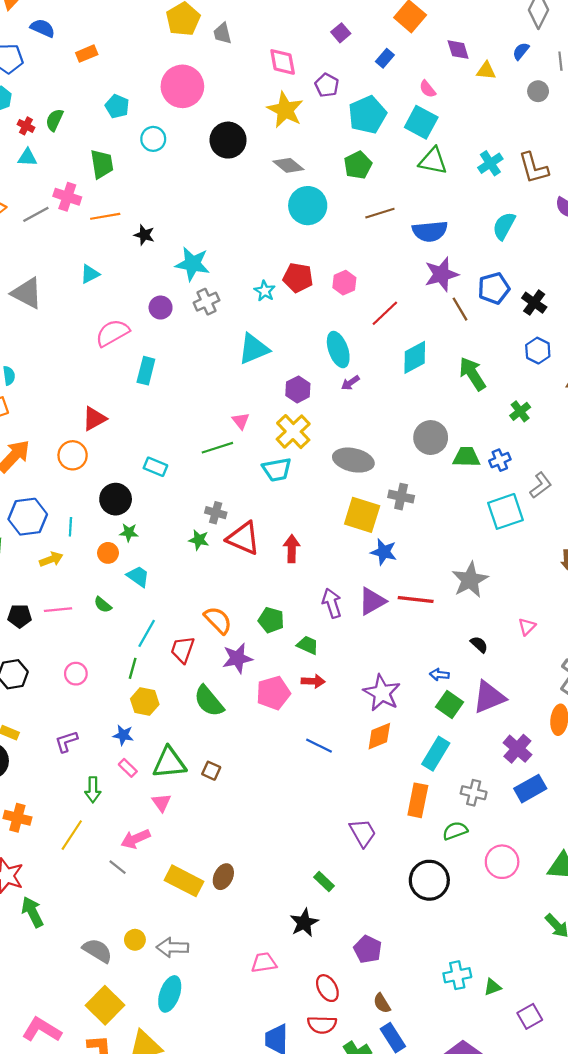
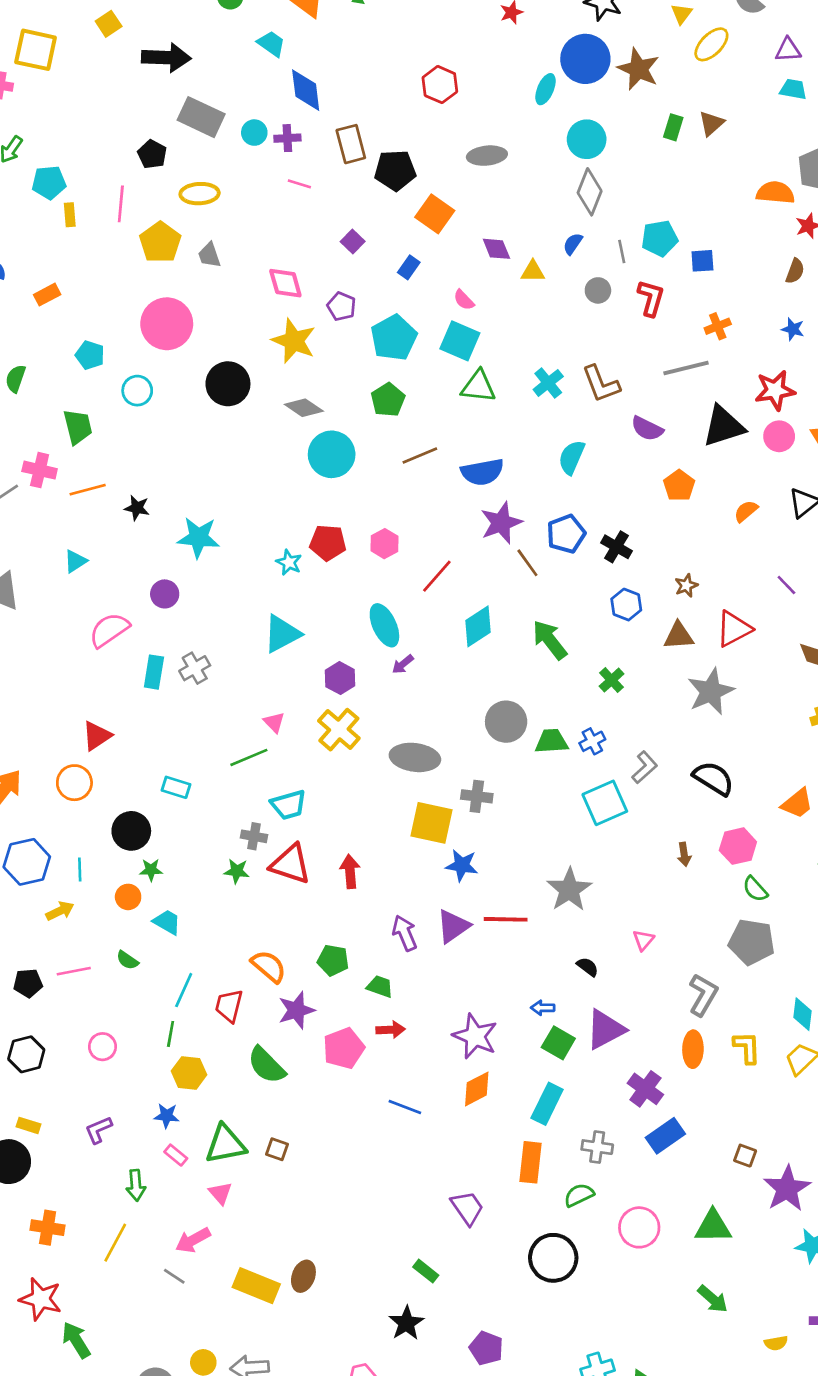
gray cross: (206, 302) -> (195, 668), moved
cyan trapezoid: (277, 470) -> (289, 805), moved

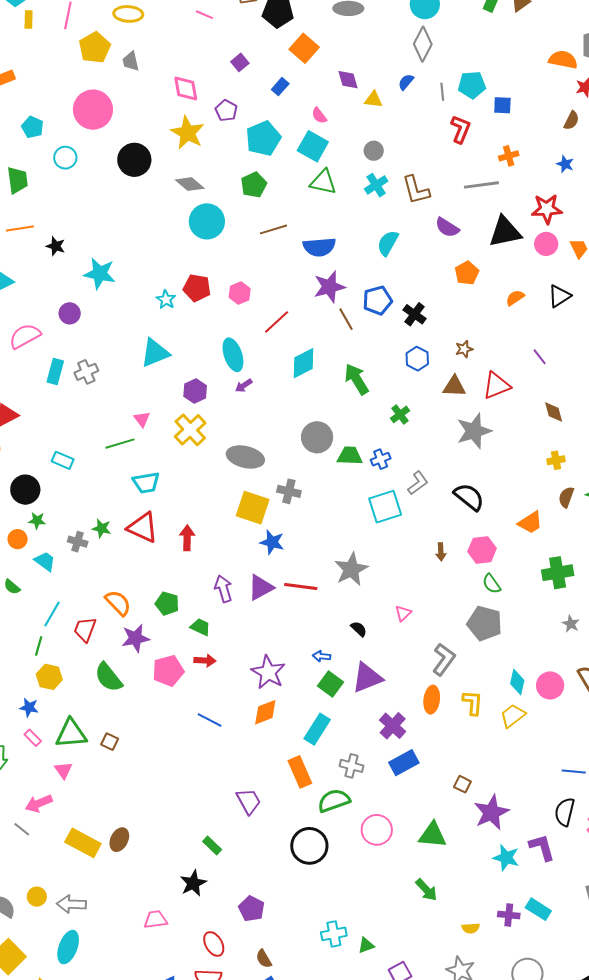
gray circle: (598, 290) -> (374, 151), moved
gray cross: (254, 836) -> (78, 542), moved
orange rectangle: (530, 1162) -> (300, 772), turned -36
green semicircle: (579, 1195) -> (334, 801), size x1.4

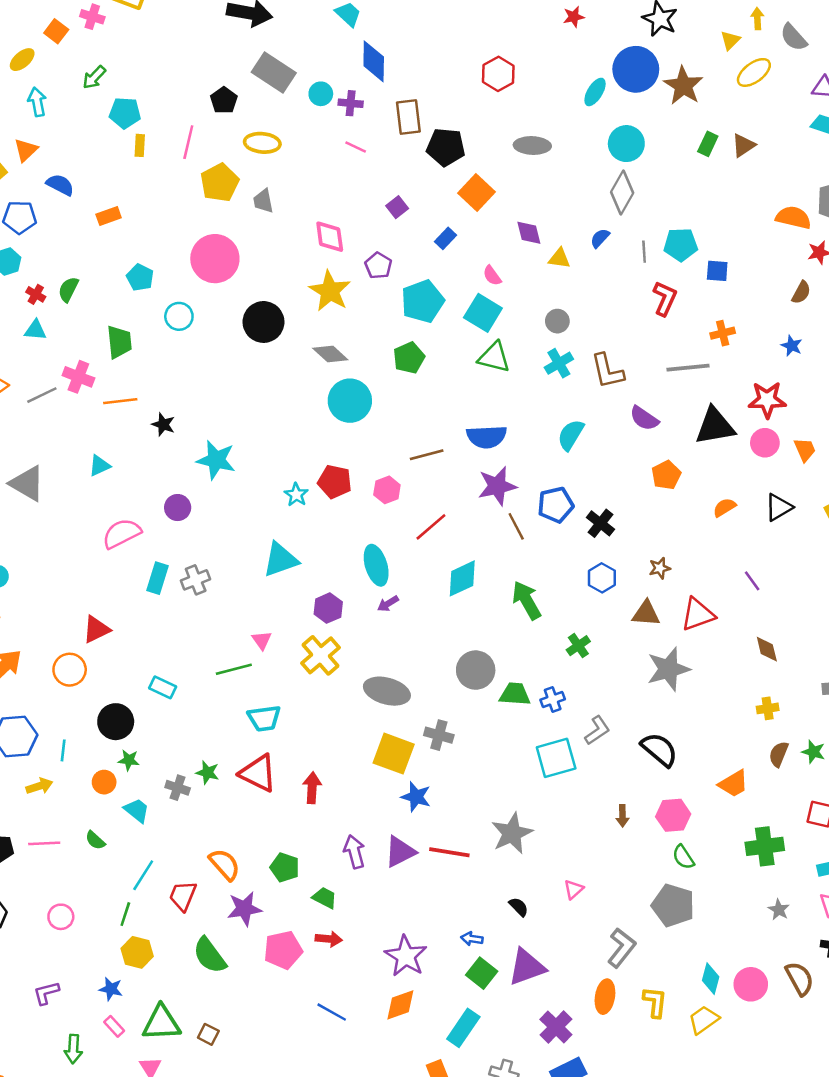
brown line: (273, 229) -> (427, 455), moved

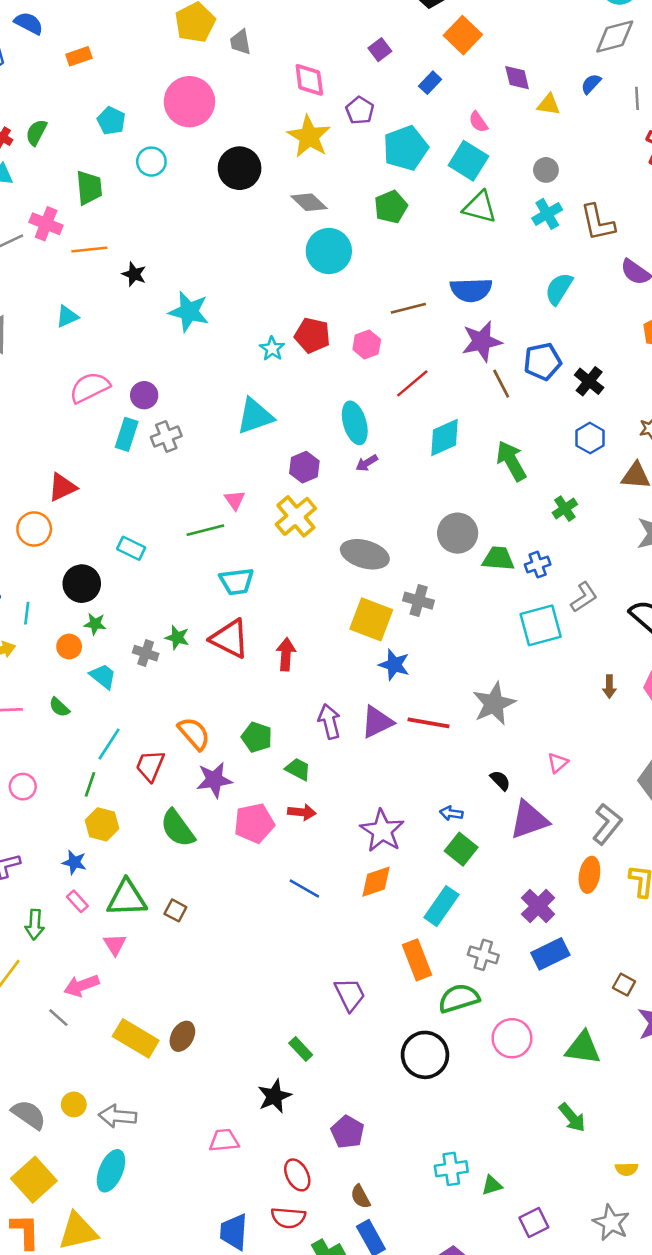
gray diamond: (622, 192) -> (615, 36), turned 45
purple circle: (178, 508) -> (144, 395), moved
purple triangle: (527, 967) -> (529, 820), moved

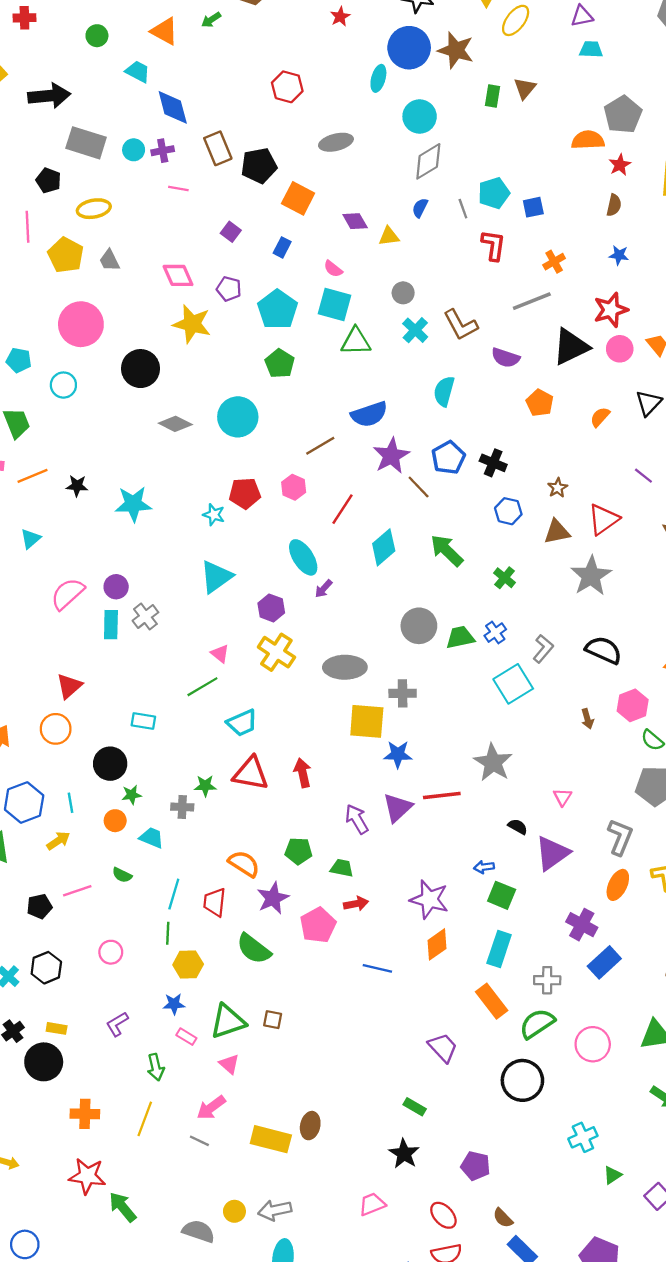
gray diamond: (309, 202) -> (175, 424), moved
orange ellipse: (589, 875) -> (618, 885), turned 32
cyan cross: (451, 1169) -> (583, 1137), moved

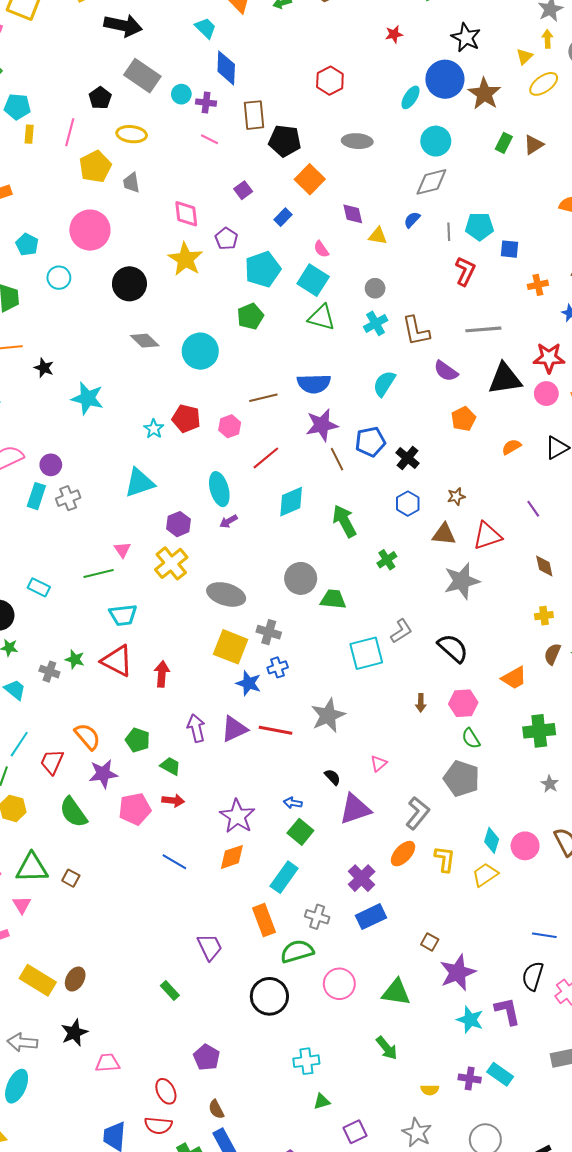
orange cross: (554, 262) -> (538, 285), moved
blue cross: (495, 633) -> (278, 667), moved
black star: (404, 1154) -> (74, 1033), moved

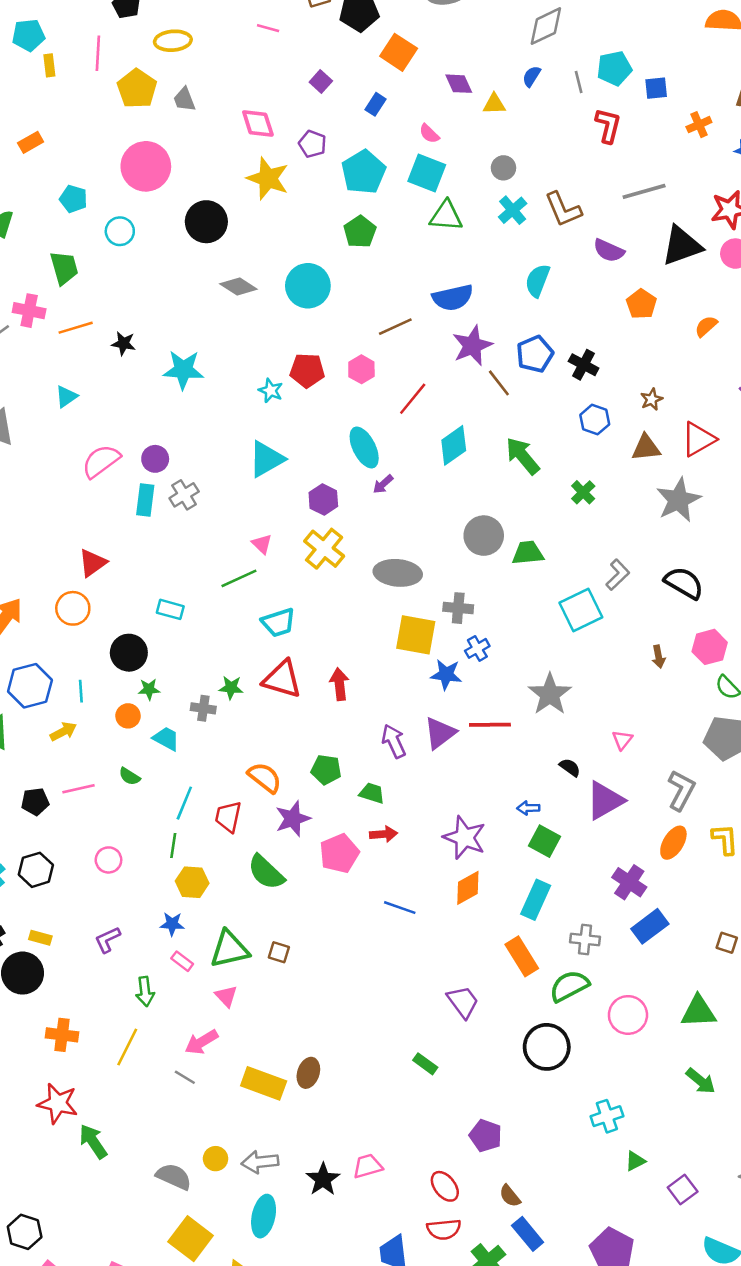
black star: (74, 1033) -> (323, 1179), moved

